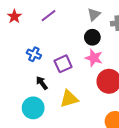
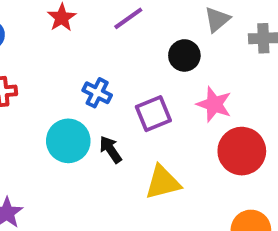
black circle: (92, 37) -> (184, 55), moved
cyan circle: (33, 108) -> (68, 141), moved

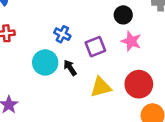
black circle: (184, 55) -> (123, 15), moved
red circle: (242, 151) -> (139, 84), moved

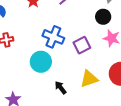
blue cross: (62, 34) -> (53, 37), size x1.5
black arrow: (70, 68) -> (61, 88), moved

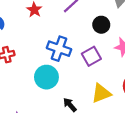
black circle: (103, 17) -> (101, 25), moved

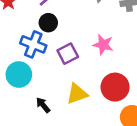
black circle: (101, 25) -> (48, 23), moved

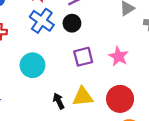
blue cross: (33, 44) -> (42, 21), moved
black arrow: (43, 105) -> (59, 101), moved

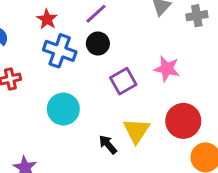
yellow triangle: (83, 97) -> (136, 131), turned -35

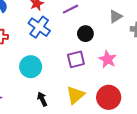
black circle: (98, 43) -> (85, 34), moved
black arrow: (108, 144) -> (42, 99), moved

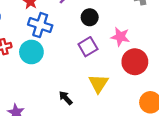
cyan circle: (31, 67) -> (31, 52), moved
red circle: (109, 97) -> (135, 62), moved

